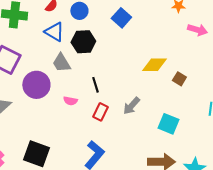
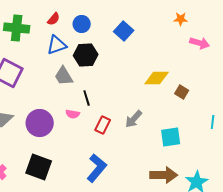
blue triangle: (54, 32) -> (57, 45), turned -50
purple circle: (36, 85) -> (40, 123), moved
black line: (95, 85) -> (87, 98), moved
cyan square: (168, 124) -> (171, 137), turned -30

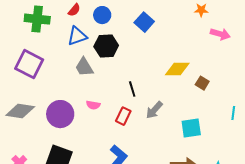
black line: (87, 98) -> (132, 89), moved

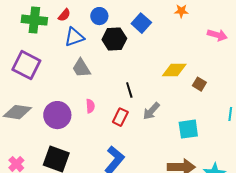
red semicircle: (74, 10) -> (64, 15), moved
orange star: (201, 10) -> (181, 11), moved
black hexagon: (106, 46) -> (114, 39), moved
pink semicircle: (93, 105) -> (90, 106), turned -104

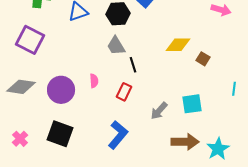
gray trapezoid: (81, 68) -> (116, 46), moved
gray arrow: (151, 111) -> (159, 111), moved

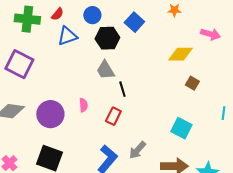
yellow diamond: (178, 45) -> (180, 54), moved
cyan square: (192, 104) -> (181, 128), turned 35
gray arrow: (159, 111) -> (137, 150), moved

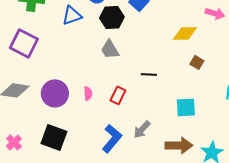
black line: (122, 89) -> (149, 74), moved, turned -70
pink semicircle: (83, 105) -> (88, 93), moved
cyan square: (181, 128) -> (186, 107), turned -30

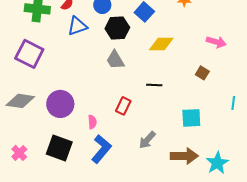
pink arrow: (215, 13) -> (216, 42), moved
yellow diamond: (185, 33) -> (161, 44), moved
pink semicircle: (88, 93) -> (92, 122), moved
blue L-shape: (112, 138) -> (101, 149), moved

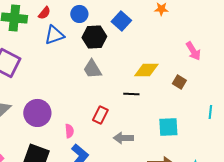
pink arrow: (216, 42) -> (193, 51), turned 42
yellow diamond: (161, 44) -> (146, 70), moved
gray arrow: (147, 140) -> (123, 138), moved, turned 48

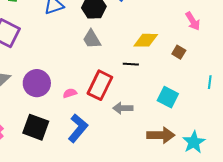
red rectangle: (100, 115) -> (100, 85), size x1.6
cyan square: (168, 127) -> (168, 97), turned 30
pink semicircle: (69, 131) -> (70, 93), moved, turned -104

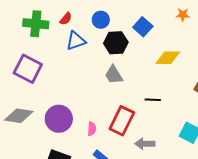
yellow diamond: (146, 40) -> (168, 58), moved
pink semicircle: (70, 93) -> (92, 129), turned 112

